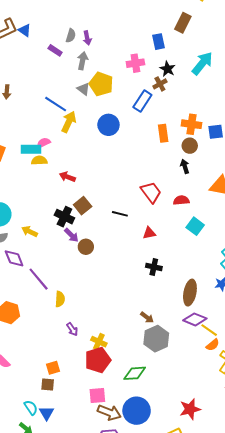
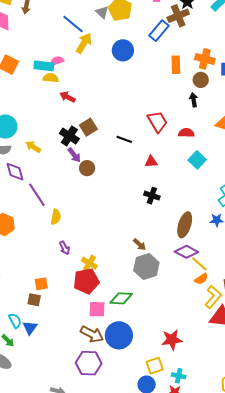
brown cross: (160, 84) -> (178, 16), size x1.5
red arrow: (67, 177) -> (68, 97), moved
pink square: (97, 396) -> (97, 309), moved

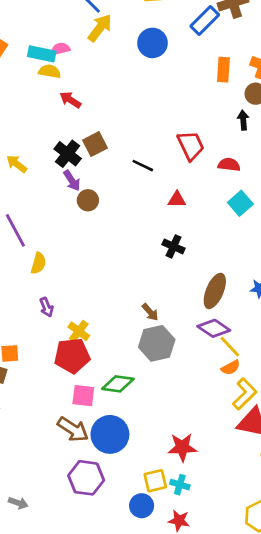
purple hexagon: (89, 363) -> (86, 478), moved
cyan cross: (179, 376) -> (180, 485), moved

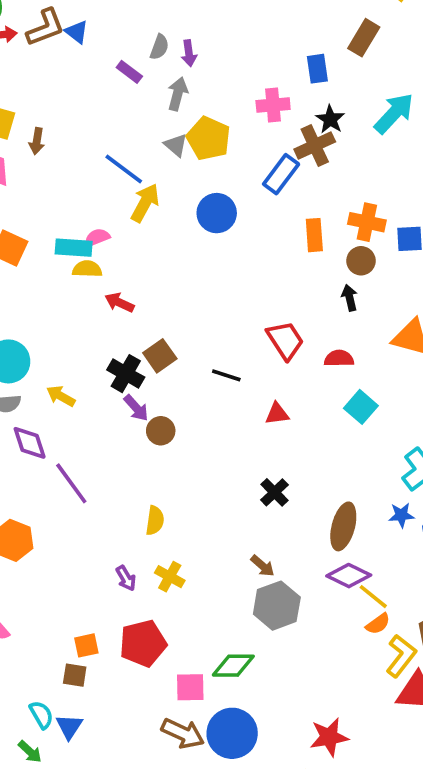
black cross: (173, 246) -> (274, 492), moved, turned 30
yellow semicircle: (38, 263) -> (155, 521), moved
yellow cross: (79, 331) -> (170, 577), moved
red pentagon: (72, 356) -> (143, 643), moved

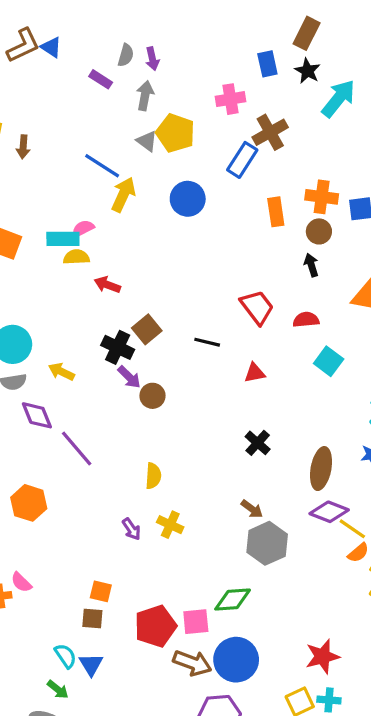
black star: (330, 119) -> (307, 71), moved
red pentagon: (143, 643) -> (155, 626), moved
orange square: (86, 645) -> (101, 591), turned 30

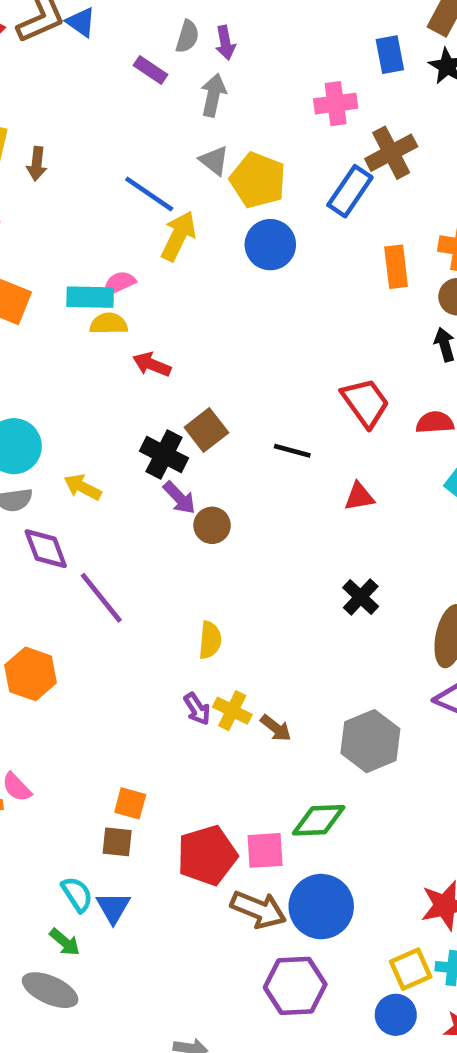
yellow pentagon: (175, 133) -> (258, 180), moved
brown arrow: (252, 509) -> (276, 728), moved
purple arrow: (131, 529) -> (197, 709), moved

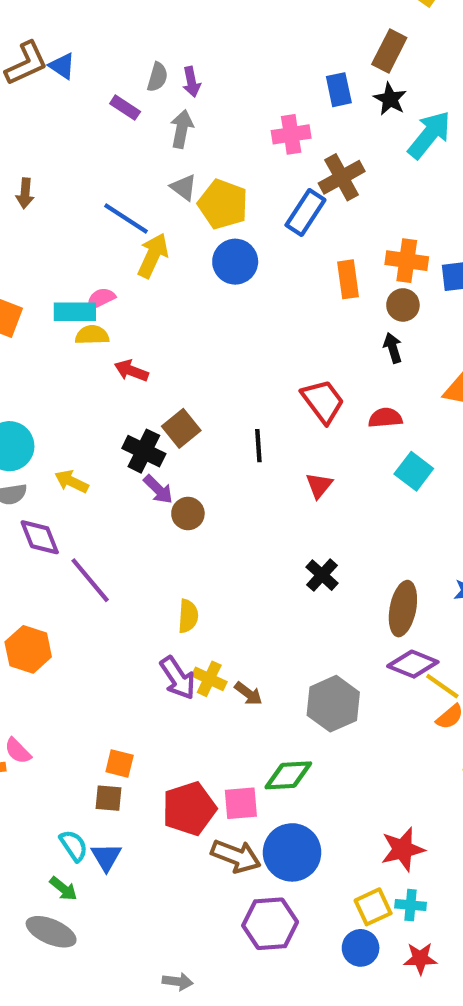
black line: (292, 451) -> (258, 446), turned 72
red triangle: (359, 497) -> (319, 485), turned -40
purple arrow: (197, 709) -> (178, 678), size x1.5

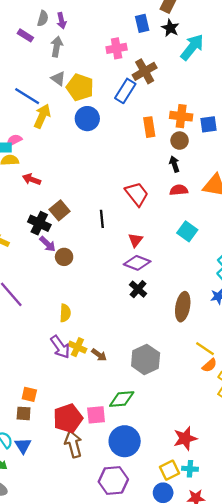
red semicircle: (385, 418) -> (179, 190), moved
purple diamond: (413, 664) -> (137, 263), moved
brown arrow: (236, 856) -> (73, 444), moved, turned -125

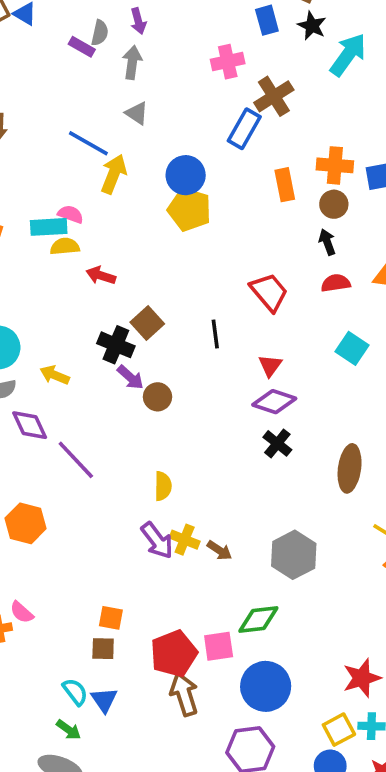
gray semicircle: (43, 18) -> (100, 33), moved
yellow pentagon: (80, 87) -> (189, 209), moved
pink semicircle: (14, 140) -> (71, 214), turned 49

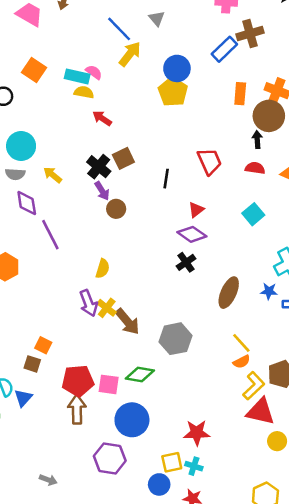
brown circle: (334, 204) -> (269, 116), size x1.6
brown arrow: (219, 550) -> (128, 322), size x1.6

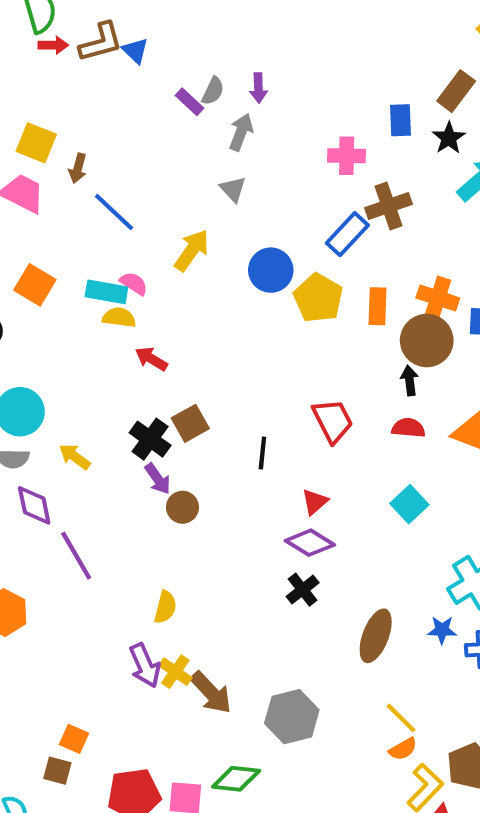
blue line: (119, 29) -> (114, 212), moved
yellow pentagon: (173, 92) -> (318, 298), moved

